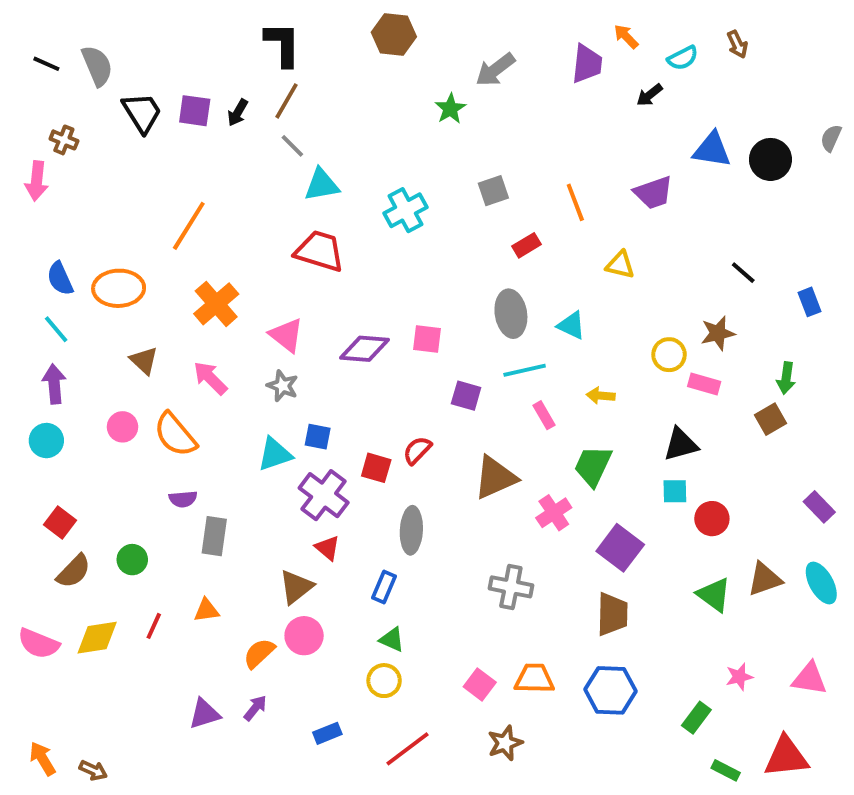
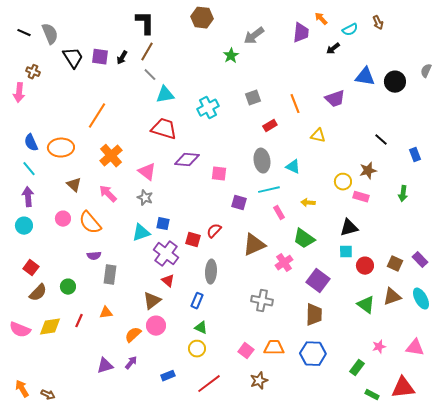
purple diamond: (365, 349) -> (187, 160), moved
brown square: (770, 419) -> (395, 264), moved, turned -35
green trapezoid: (593, 466) -> (304, 239), turned -80

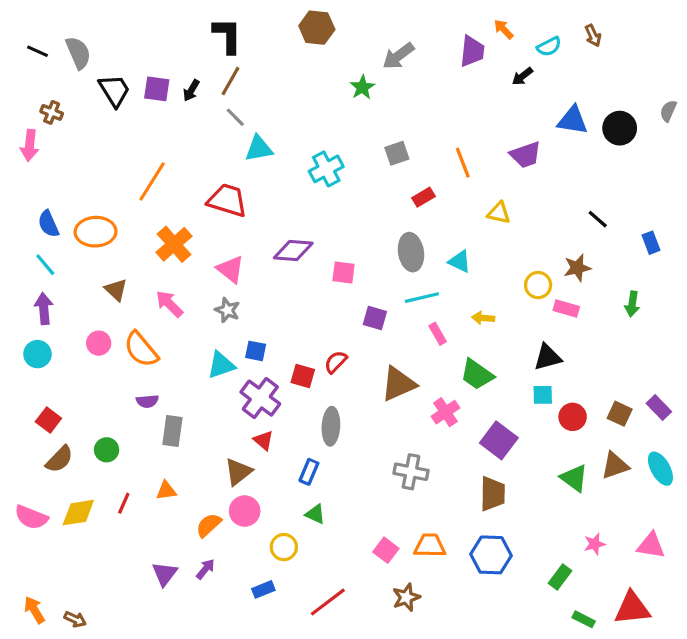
red trapezoid: (164, 129) -> (227, 200), moved
yellow circle: (197, 349) -> (284, 547), moved
purple triangle: (105, 366) -> (165, 574), turned -36

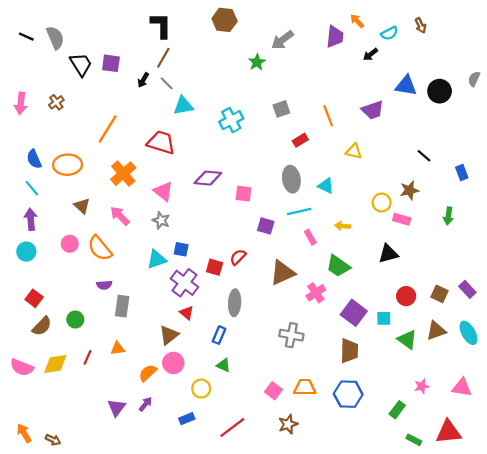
black arrow: (191, 90) -> (143, 80), moved
brown cross: (52, 112) -> (56, 102), moved, turned 32
cyan square: (543, 395) -> (384, 318), moved

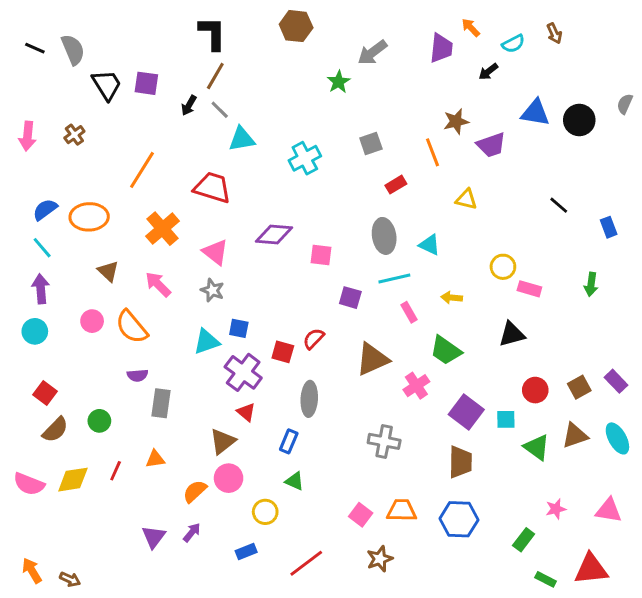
blue semicircle: (34, 159) -> (45, 210), turned 78
brown star: (409, 190) -> (456, 121), moved
brown square: (440, 294) -> (579, 387), turned 36

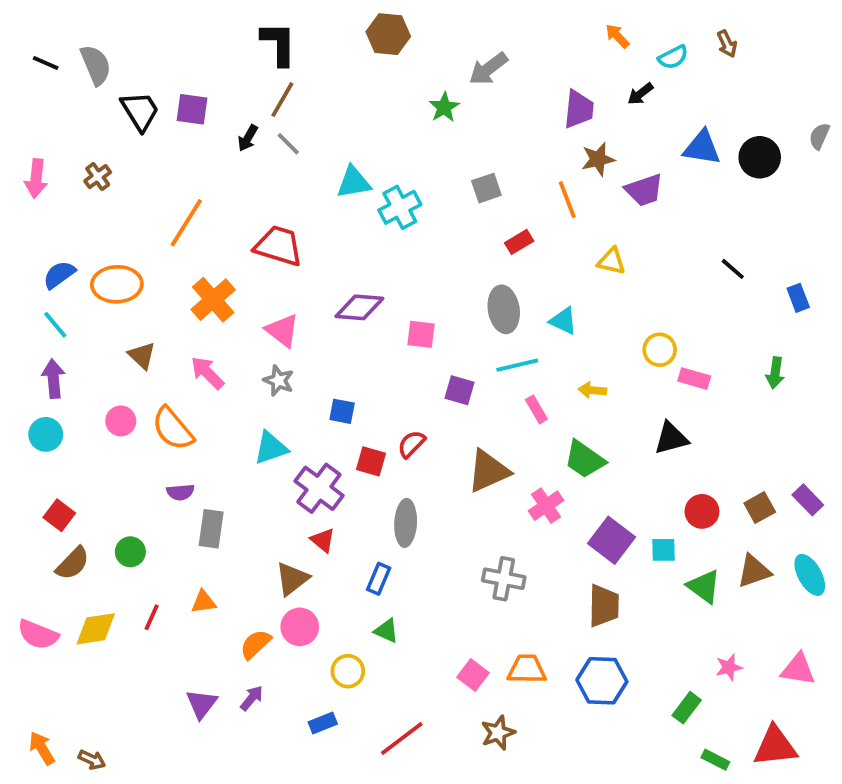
purple trapezoid: (441, 48) -> (579, 109), moved
cyan triangle: (242, 139) -> (354, 182), moved
blue square: (239, 328) -> (342, 411), moved

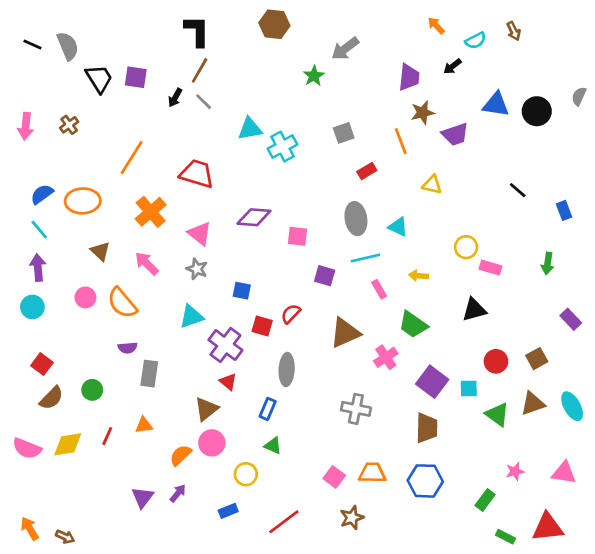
purple rectangle: (808, 500) -> (571, 319), moved

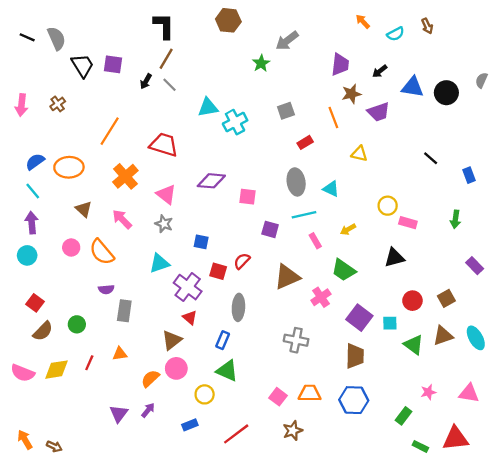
black arrow: (452, 66) -> (380, 71), moved
yellow arrow: (418, 276) -> (348, 229), turned -35
green triangle: (273, 446) -> (227, 371), size x1.5

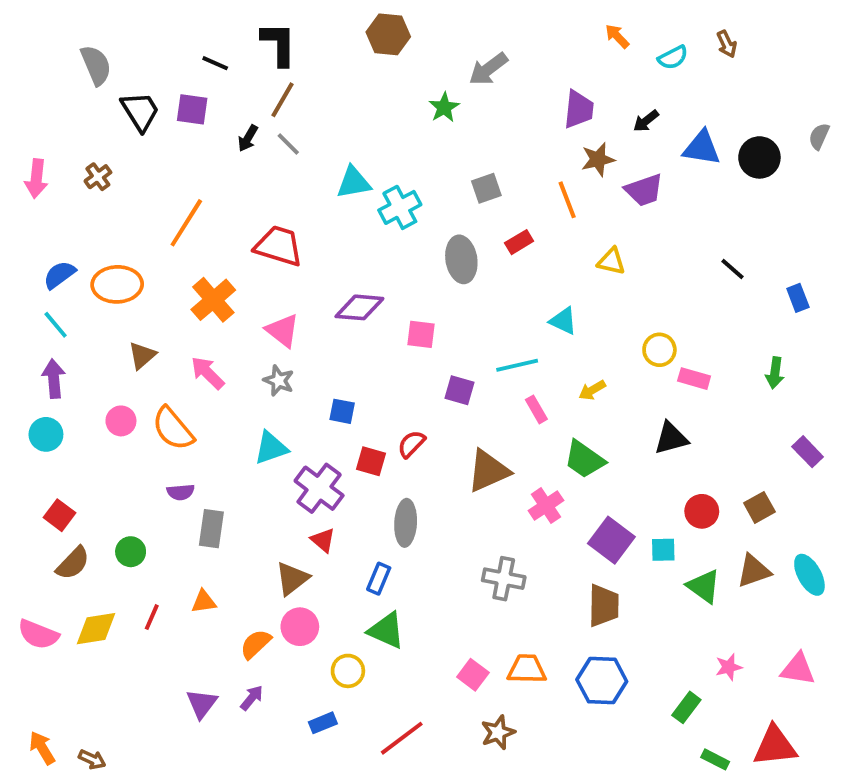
black line: (27, 37) -> (215, 63), moved
gray ellipse: (296, 182) -> (461, 259), moved
brown triangle: (84, 209) -> (142, 356), turned 36

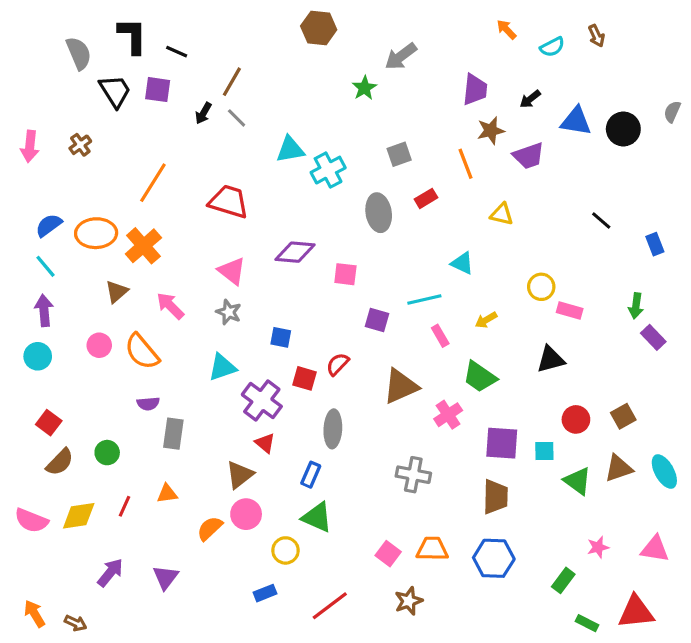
black L-shape: (279, 44) -> (132, 36), moved
orange cross: (213, 300) -> (143, 246), moved
purple rectangle: (808, 452) -> (653, 337), moved
purple square: (611, 540) -> (502, 443), turned -33
purple arrow: (252, 698) -> (110, 573), moved, size x1.4

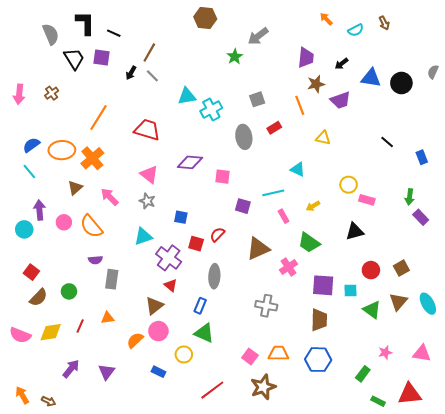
purple arrow: (44, 311) -> (39, 210), moved
brown triangle: (619, 468) -> (398, 302), turned -30
blue rectangle: (265, 593) -> (158, 372), moved, turned 48
brown star: (409, 601) -> (263, 387), size x1.4

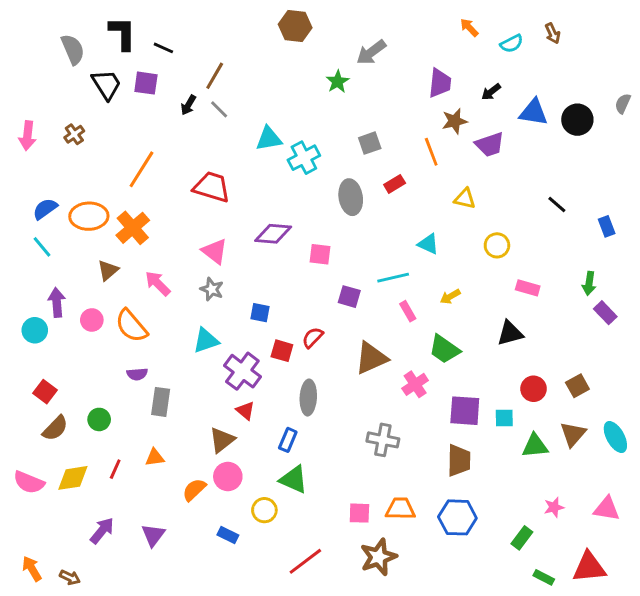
yellow circle: (349, 185) -> (497, 245), moved
green triangle: (372, 310) -> (535, 446), turned -42
pink square: (250, 356) -> (359, 513), turned -35

